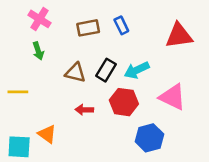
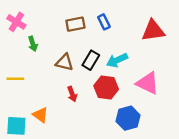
pink cross: (40, 19) -> (16, 22), moved
red arrow: (84, 110) -> (72, 94), turned -112

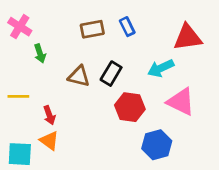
cyan arrow: (117, 60) -> (161, 68), moved
red arrow: (72, 94) -> (49, 115), moved

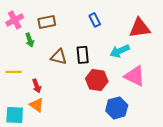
pink cross: (20, 27) -> (15, 20), turned 30
brown rectangle: (92, 29) -> (47, 22), moved
black rectangle: (111, 74) -> (83, 55), turned -36

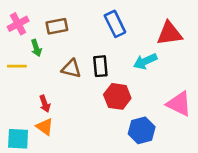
blue rectangle: (95, 20) -> (115, 24), size x1.5
yellow line: (14, 72) -> (17, 66), moved
pink triangle: (135, 76) -> (179, 104), moved

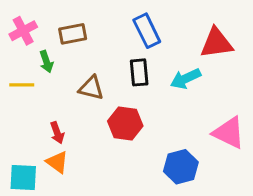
black rectangle: (100, 66) -> (139, 72), moved
red hexagon: (117, 96) -> (125, 123), moved

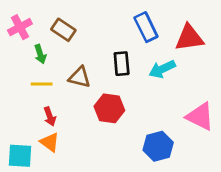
blue rectangle: (147, 31) -> (146, 27), moved
brown rectangle: (73, 34) -> (63, 30), turned 45
yellow line: (22, 85) -> (42, 84), moved

